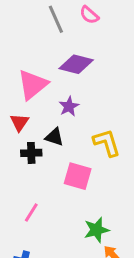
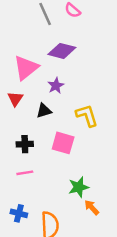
black triangle: (54, 137) -> (44, 111), turned -35
black cross: (31, 153) -> (25, 144), moved
pink line: (31, 212) -> (25, 173), turned 49

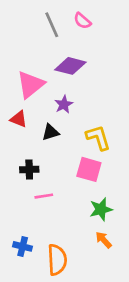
red triangle: (15, 99) -> (19, 119), turned -42
pink square: (63, 143) -> (89, 169), moved
pink line: (25, 173) -> (44, 196), moved
green star: (79, 187) -> (101, 209), moved

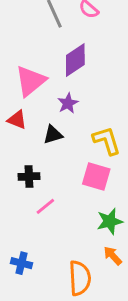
purple diamond: (70, 66) -> (75, 60), turned -48
pink line: (44, 196) -> (45, 206), turned -30
orange semicircle: (57, 260) -> (80, 278), moved

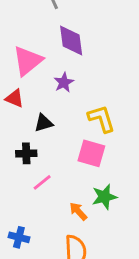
purple diamond: (75, 60) -> (71, 40), turned -64
black triangle: (53, 135) -> (44, 123), moved
orange arrow: (113, 256) -> (78, 211), moved

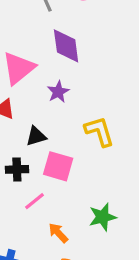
pink square: (91, 153) -> (58, 166), moved
orange arrow: (78, 211) -> (58, 233), moved

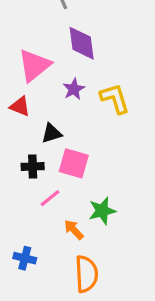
yellow L-shape: (99, 131) -> (115, 99), moved
green star: (103, 217) -> (102, 211), moved

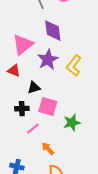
purple star: (74, 89) -> (48, 60), size x1.5
yellow L-shape: (115, 99) -> (74, 66), turned -125
green star: (102, 211) -> (72, 123), moved

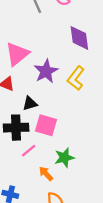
purple diamond: (53, 31) -> (79, 38), moved
black cross: (22, 109) -> (16, 128), size x1.5
green star: (72, 123) -> (64, 158), moved

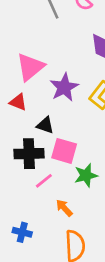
black triangle: (30, 103) -> (45, 125), turned 35
green star: (64, 158) -> (86, 175), moved

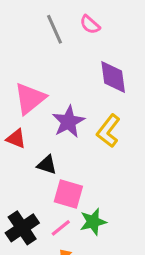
black cross: (29, 154) -> (22, 228), moved, turned -32
pink line: (44, 181) -> (61, 228), moved

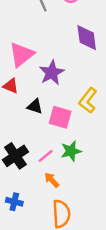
yellow L-shape: (108, 131) -> (88, 100), moved
pink square: (68, 194) -> (60, 117), moved

